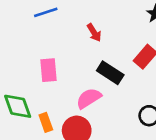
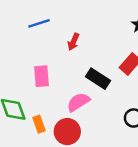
red arrow: (94, 33) -> (73, 42), moved, turned 56

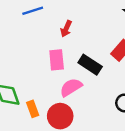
pink rectangle: (41, 76) -> (57, 60), moved

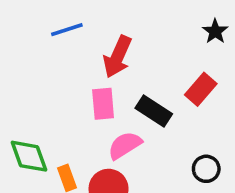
red arrow: (66, 29) -> (118, 57), size x1.6

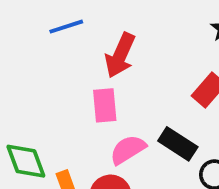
black rectangle: (154, 111) -> (178, 144), moved

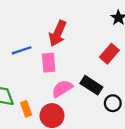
blue line: (66, 27) -> (22, 50), moved

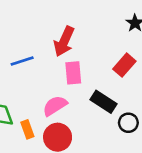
pink rectangle: (49, 63) -> (73, 73), moved
pink semicircle: (62, 89) -> (55, 106), moved

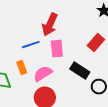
blue line: (22, 61) -> (31, 45), moved
orange rectangle: (27, 129) -> (22, 68), moved

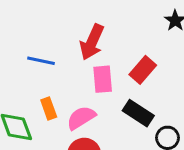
red rectangle: (96, 43) -> (143, 70), moved
blue line: (31, 45) -> (41, 61), moved, turned 30

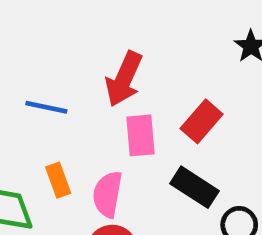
pink semicircle: (81, 118) -> (107, 194), turned -48

